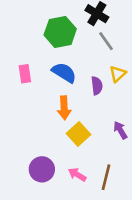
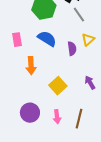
orange arrow: (64, 108) -> (31, 66), moved
pink arrow: (77, 175) -> (57, 117), turned -128

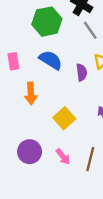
pink arrow: (57, 117) -> (63, 157), turned -32

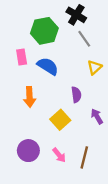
pink rectangle: (13, 61) -> (22, 57), moved
purple semicircle: (82, 72) -> (76, 95), moved

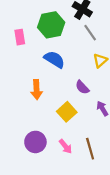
pink rectangle: (22, 57) -> (20, 37), moved
purple semicircle: (76, 95) -> (82, 87), turned 144
brown line: (84, 157) -> (90, 149), turned -30

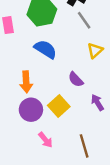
purple circle: (35, 142) -> (31, 110), moved
pink arrow: (66, 146) -> (45, 140), moved

